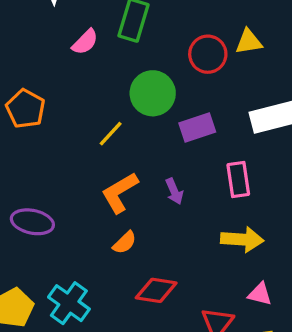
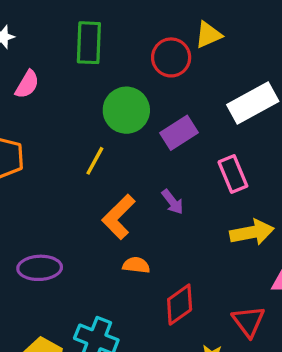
pink semicircle: (85, 42) -> (27, 84), moved
orange semicircle: (125, 243) -> (136, 265), turned -115
red diamond: (156, 290) -> (180, 305), turned -30

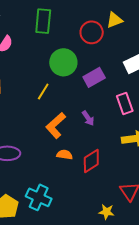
red diamond: (180, 305) -> (91, 161), moved

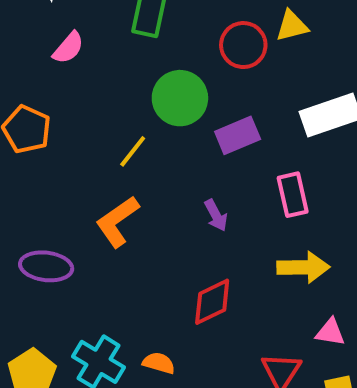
orange L-shape: (56, 125) -> (117, 222), moved
orange semicircle: (65, 155) -> (159, 363), moved

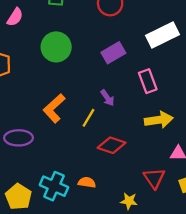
green circle: (180, 98) -> (56, 47), moved
yellow line: (133, 151) -> (89, 118), moved
red diamond: (212, 302) -> (112, 145), turned 52

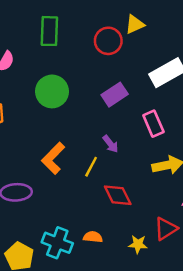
red diamond: (112, 145) -> (118, 195), turned 48
red triangle: (154, 178) -> (166, 229), turned 35
yellow star: (129, 201) -> (138, 244), moved

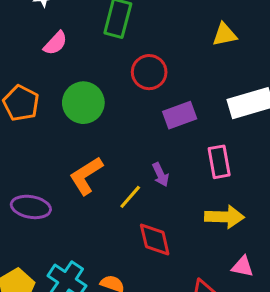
red circle: (108, 41) -> (149, 72), moved
green circle: (52, 91) -> (83, 103), moved

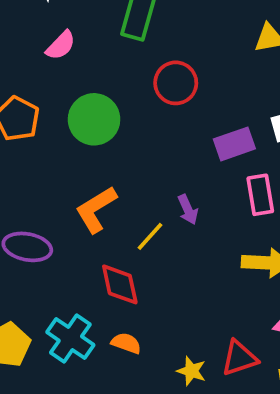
purple rectangle: (180, 115) -> (234, 144), moved
red diamond: (155, 239) -> (120, 284), moved

